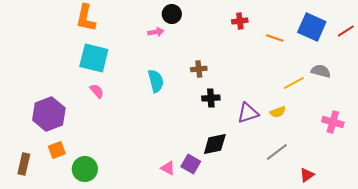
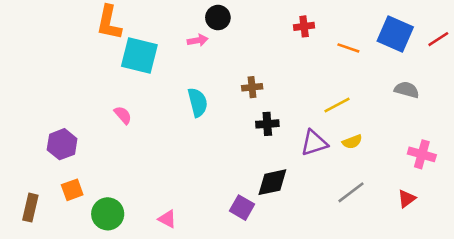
cyan square: (94, 58) -> (139, 56), moved
yellow line: (294, 83) -> (337, 105), moved
purple hexagon: (49, 114) -> (62, 144), size x0.7
pink triangle: (168, 168) -> (167, 219), moved
red triangle: (307, 175) -> (407, 199), moved

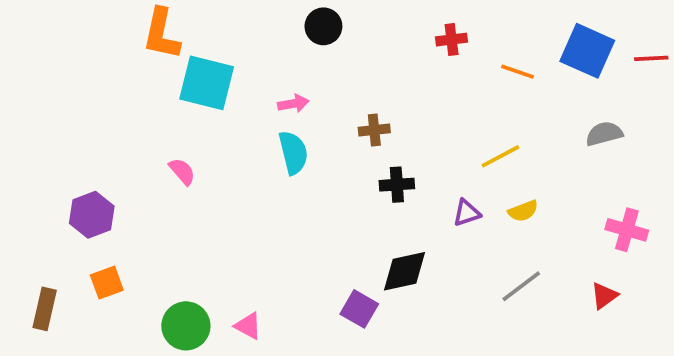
red line: (438, 39) -> (651, 58), turned 30
pink arrow: (198, 40) -> (293, 104), moved
gray semicircle: (407, 90) -> (604, 134), turned -30
purple triangle: (314, 143) -> (467, 213), size x0.7
green circle: (108, 214) -> (186, 326), moved

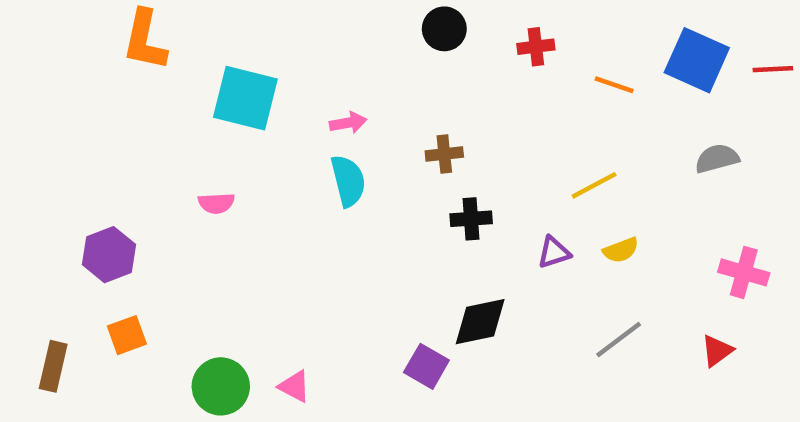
black circle: (323, 26) -> (444, 29), moved
orange L-shape: (161, 34) -> (145, 40), moved
pink semicircle: (182, 171) -> (216, 203), turned 128

